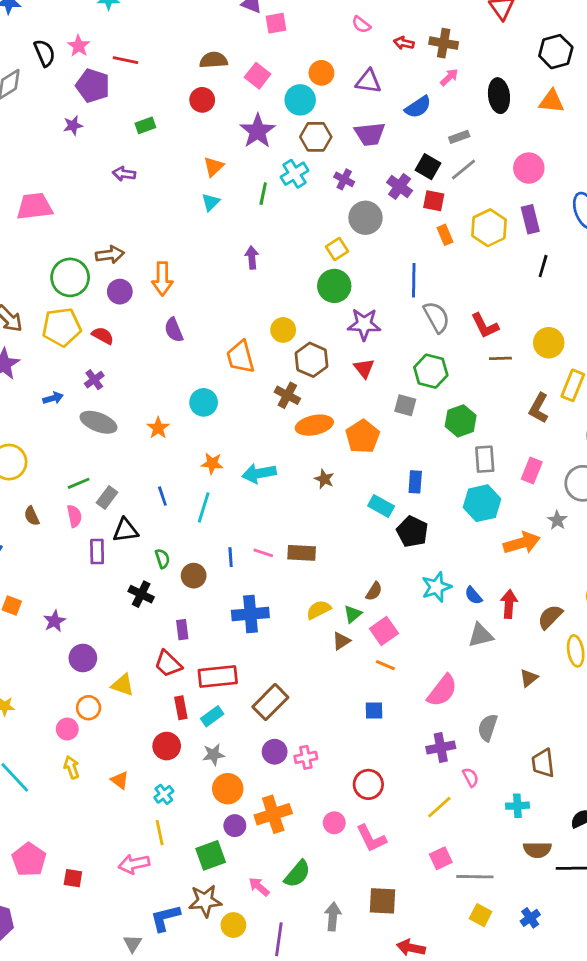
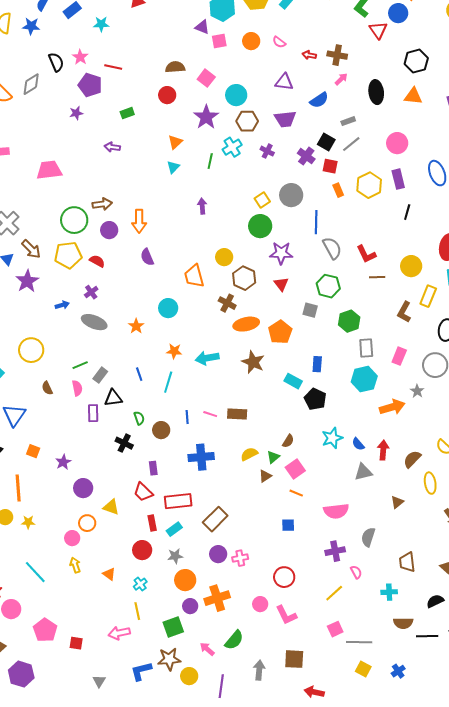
orange circle: (321, 73) -> (251, 41), moved
gray circle: (365, 218) -> (291, 195), moved
brown star: (324, 479) -> (253, 362), size x1.6
pink semicircle: (442, 691) -> (336, 511), turned 45
gray triangle: (133, 943) -> (99, 681), moved

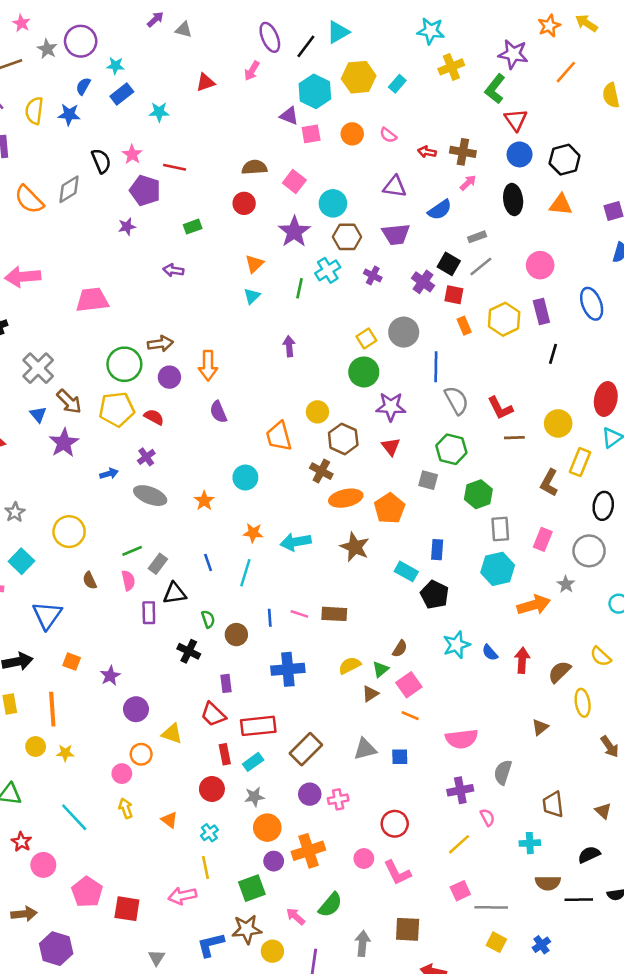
blue circle: (398, 13) -> (520, 154), moved
gray triangle: (363, 472) -> (365, 749), moved
red square: (76, 643) -> (127, 909), size x1.5

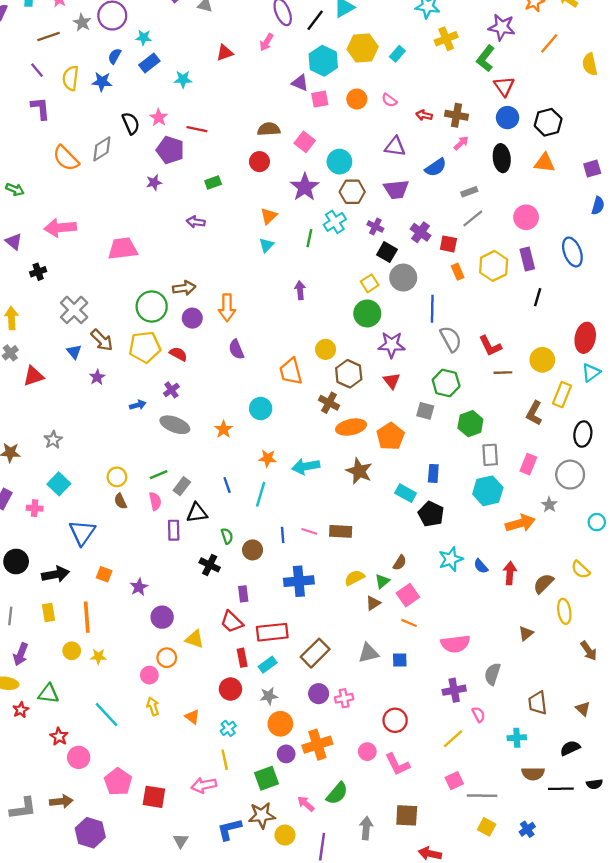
black square: (449, 264) -> (387, 252), moved
purple star: (64, 443) -> (97, 377), size x0.6
yellow circle: (69, 532) -> (117, 477), moved, size x0.7

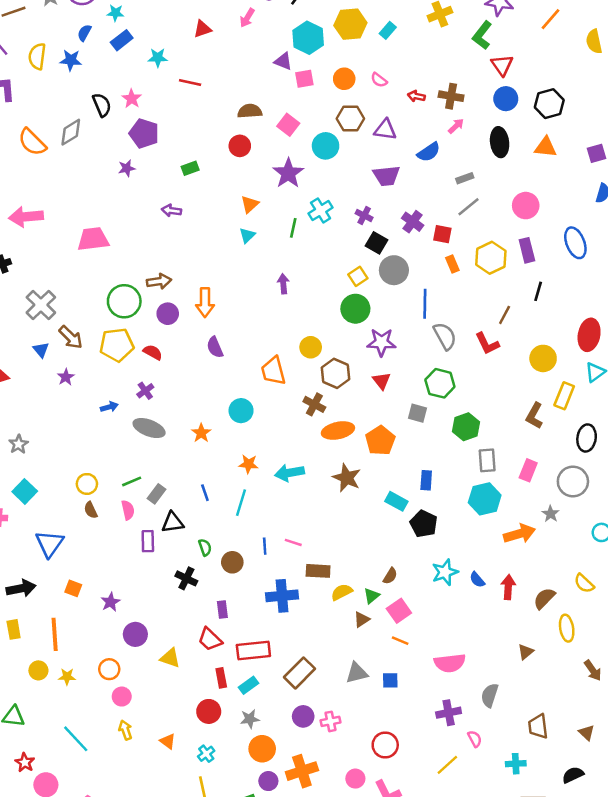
red line: (197, 129) -> (190, 82), moved
brown hexagon: (352, 192) -> (350, 119), moved
brown line: (503, 373) -> (505, 315), moved, turned -60
brown rectangle: (341, 531) -> (318, 571), moved
orange circle: (167, 658) -> (109, 669), moved

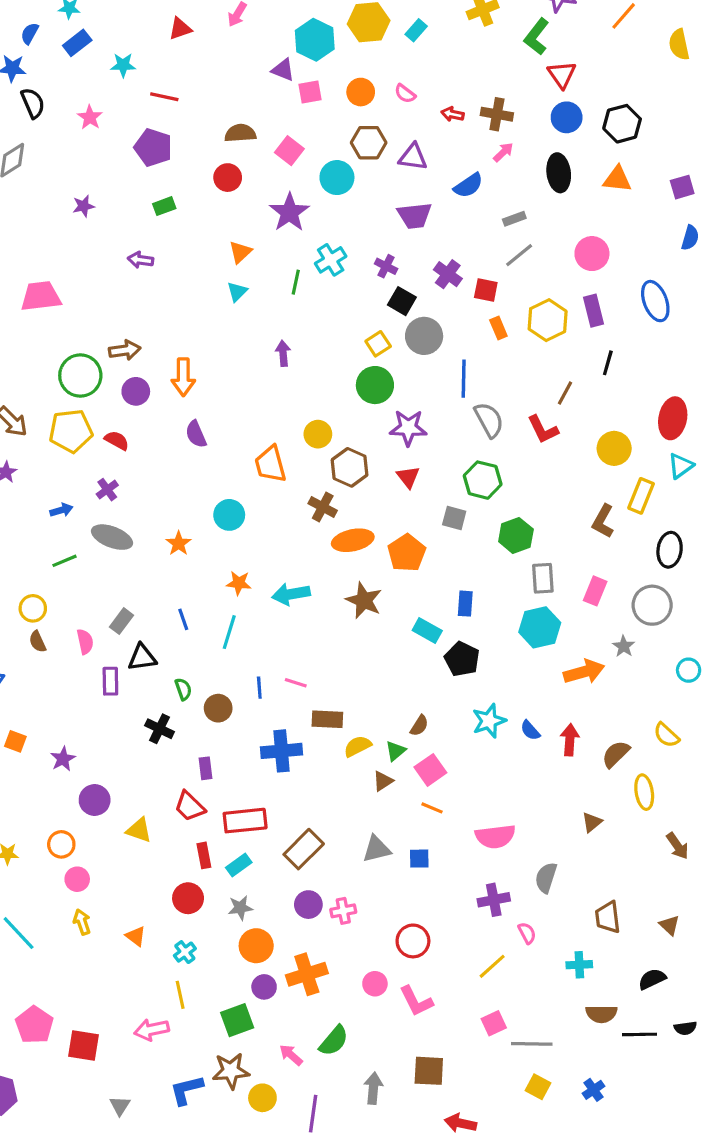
black semicircle: (102, 105) -> (33, 103), moved
purple pentagon: (144, 133) -> (153, 147), moved
green line: (132, 481) -> (64, 561), moved

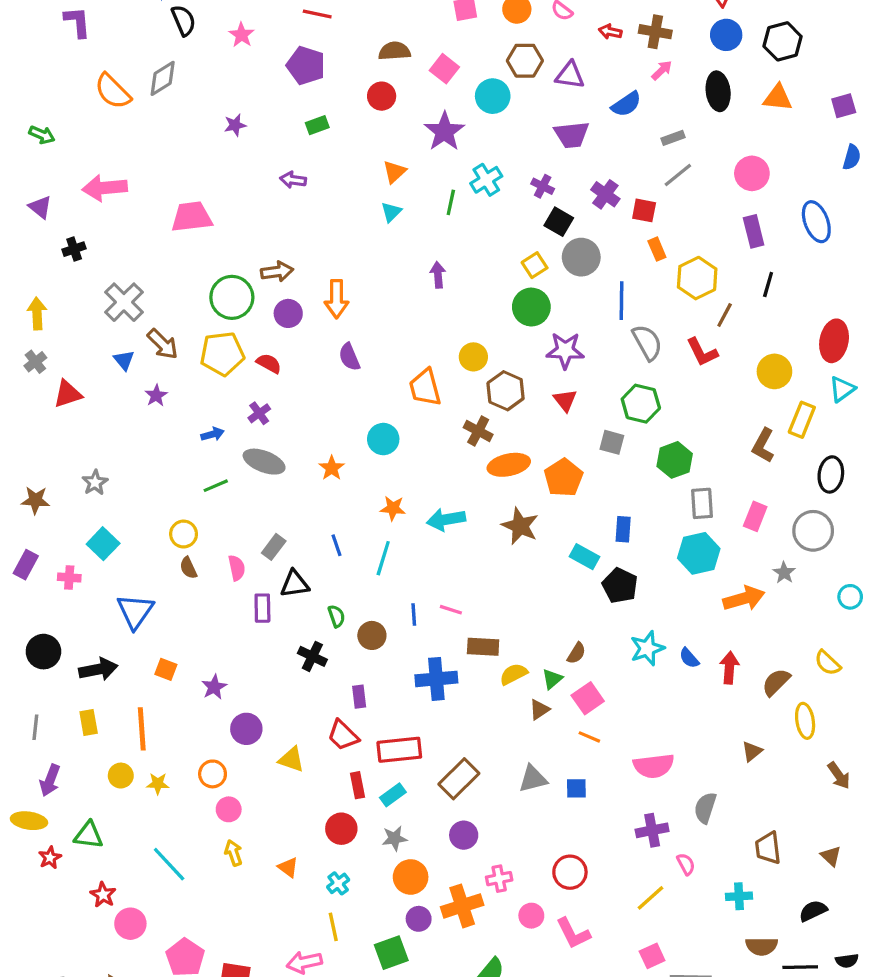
yellow hexagon: (548, 320) -> (697, 278), moved
pink cross: (343, 911) -> (499, 879), moved

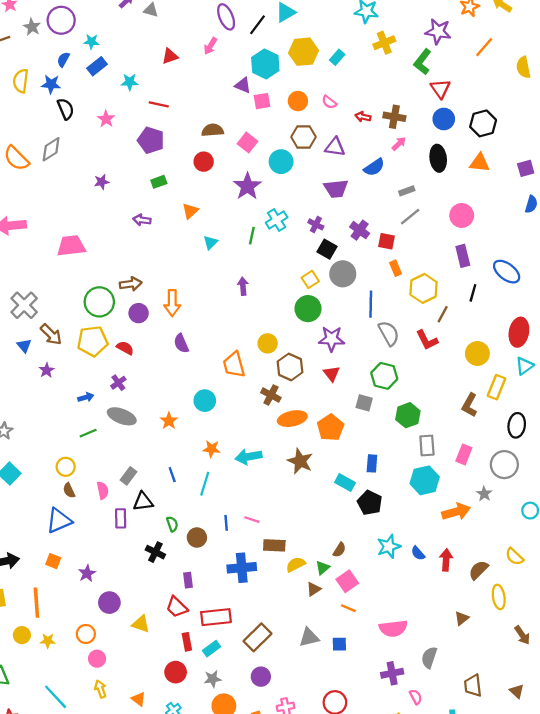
orange triangle: (394, 172) -> (190, 211), moved
blue ellipse: (816, 222) -> (507, 272), moved, turned -32
blue triangle: (135, 611) -> (59, 521), moved, turned 32

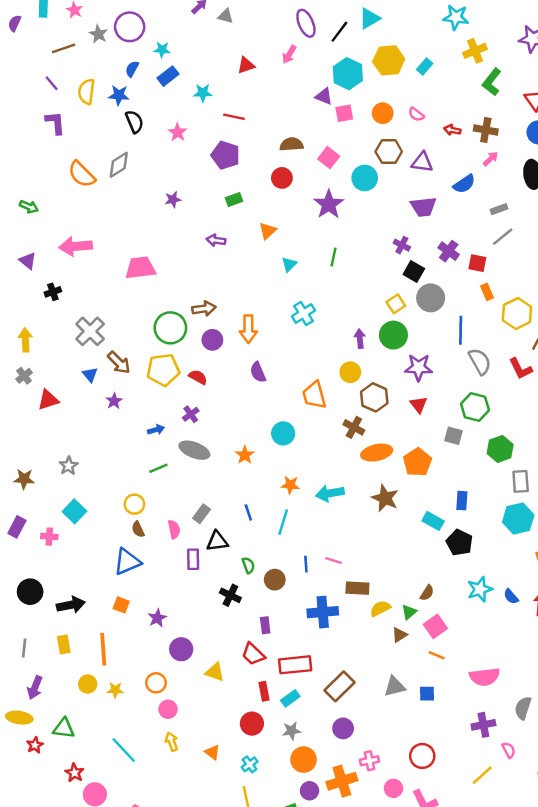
green L-shape: (422, 62) -> (492, 82), moved
cyan cross: (277, 220) -> (304, 313), moved
purple arrow: (243, 286) -> (360, 339), moved

